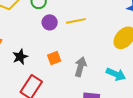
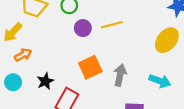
black star: (20, 57) -> (45, 81), moved
orange square: (54, 58) -> (90, 67), size x1.5

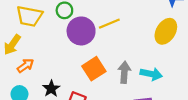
purple circle: (83, 28) -> (81, 31), size x1.6
cyan arrow: (160, 81) -> (151, 74), moved

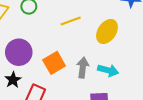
purple circle: (81, 31) -> (19, 52), moved
yellow ellipse: (166, 31) -> (107, 31), moved

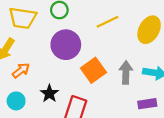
purple circle: (19, 52) -> (66, 45), moved

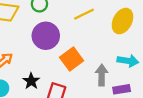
gray arrow: (126, 72) -> (102, 75), moved

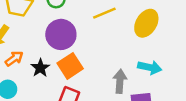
orange square: (72, 59) -> (70, 66), moved
black star: (31, 81) -> (40, 68), moved

